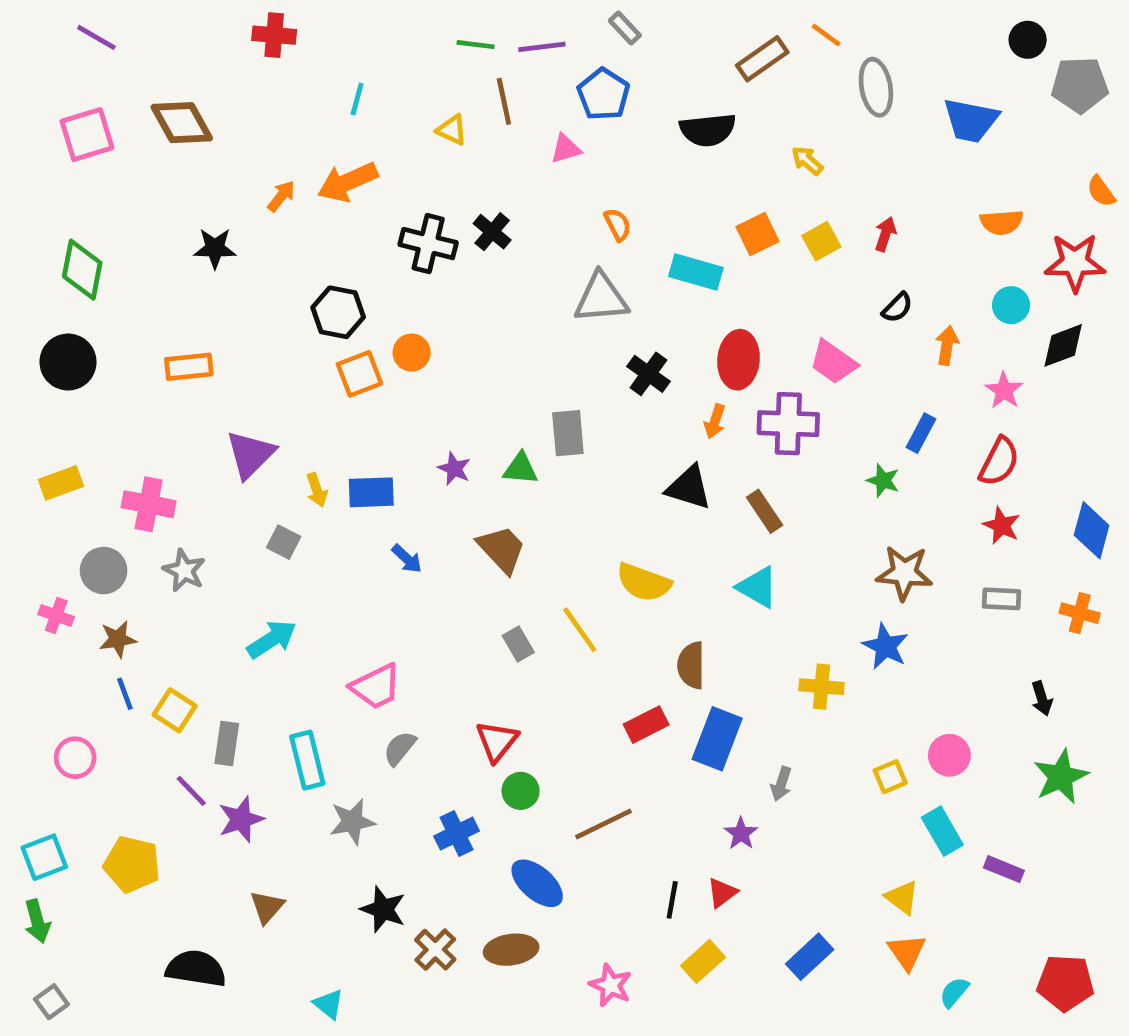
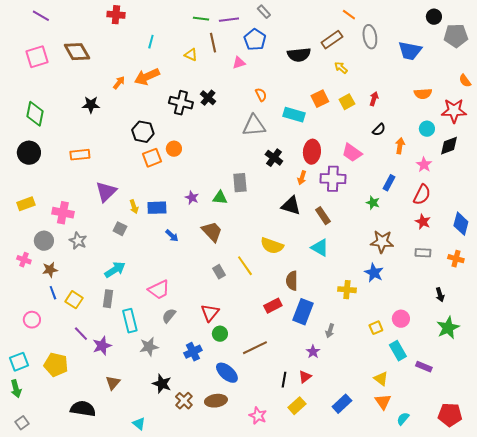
brown rectangle: (762, 59) -> (332, 40), moved
gray rectangle: (227, 743) -> (108, 299), moved

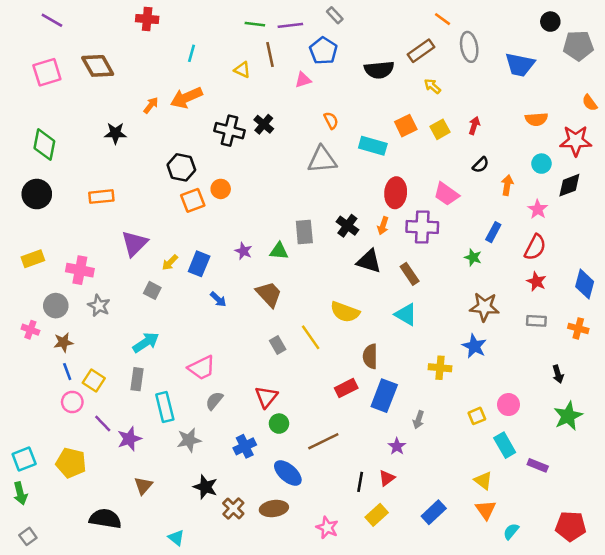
black cross: (274, 158) -> (347, 226), moved
yellow arrow: (134, 207) -> (170, 262), turned 64
blue rectangle: (157, 208) -> (199, 264), turned -66
pink circle: (32, 320) -> (72, 402), moved

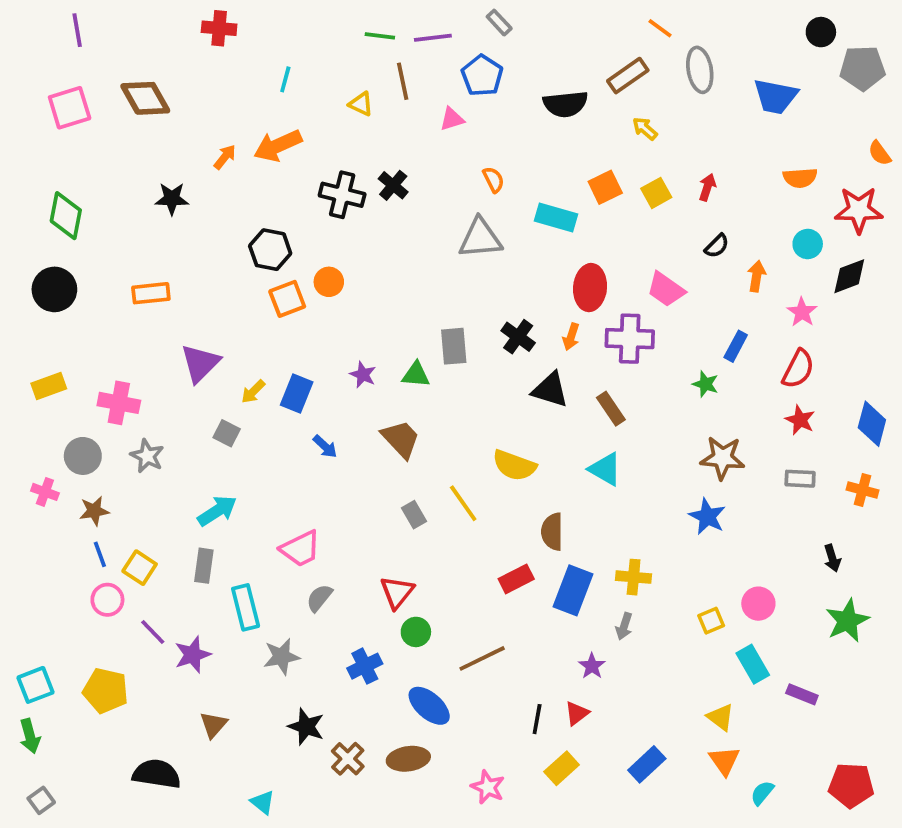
purple line: (52, 20) -> (77, 30), turned 50
yellow cross: (440, 368) -> (634, 577), moved

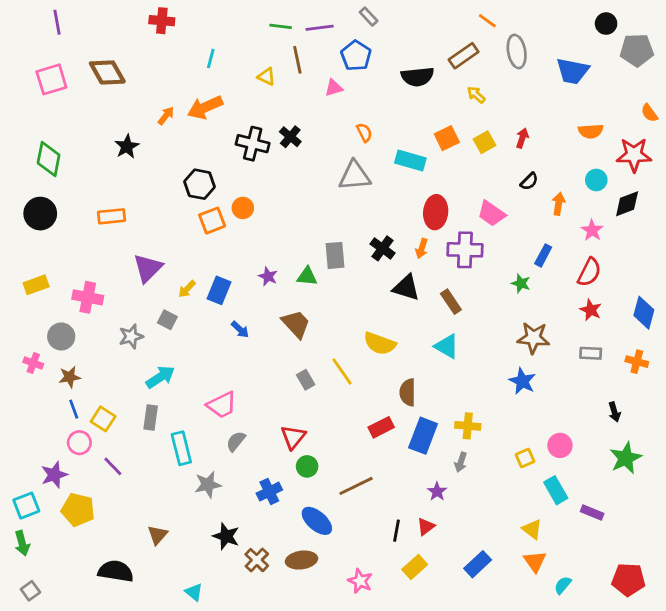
black star: (172, 199) -> (127, 146), turned -30
gray star: (147, 456) -> (131, 336), moved, turned 30
purple star: (193, 655) -> (54, 475), moved

